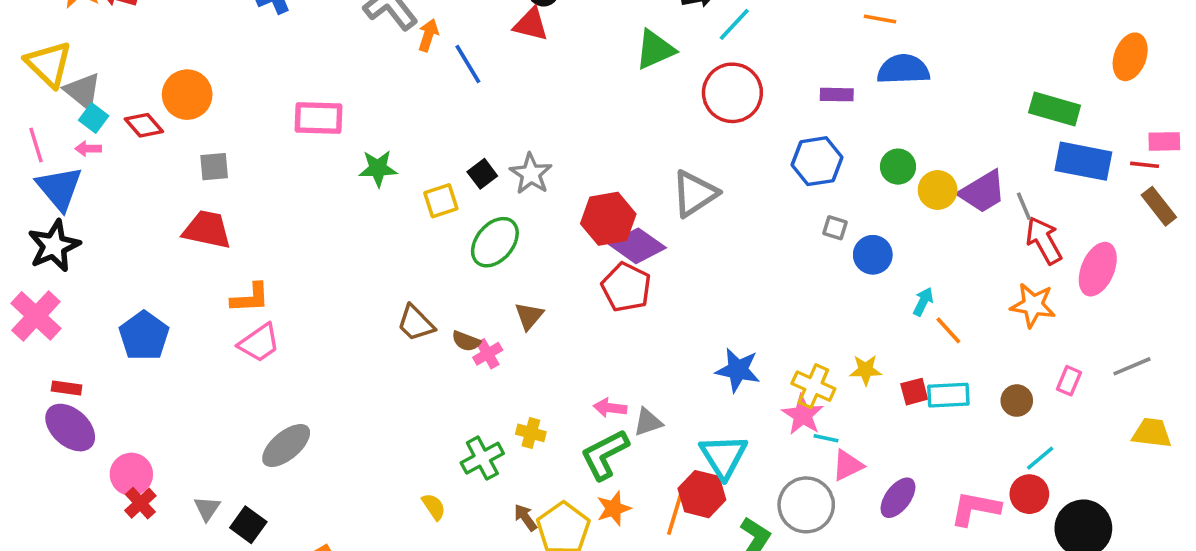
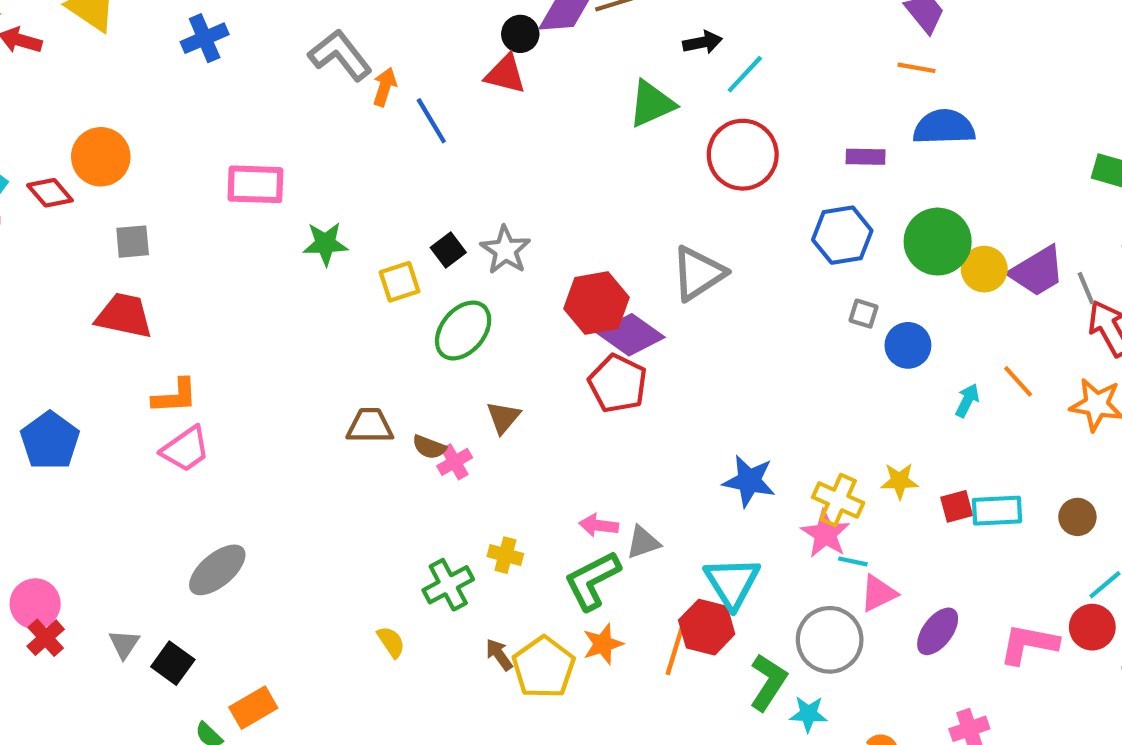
green circle: (898, 167) -> (938, 242), size x1.6
brown trapezoid: (416, 323) -> (370, 426), turned 135
orange line: (948, 330) -> (1018, 381), moved

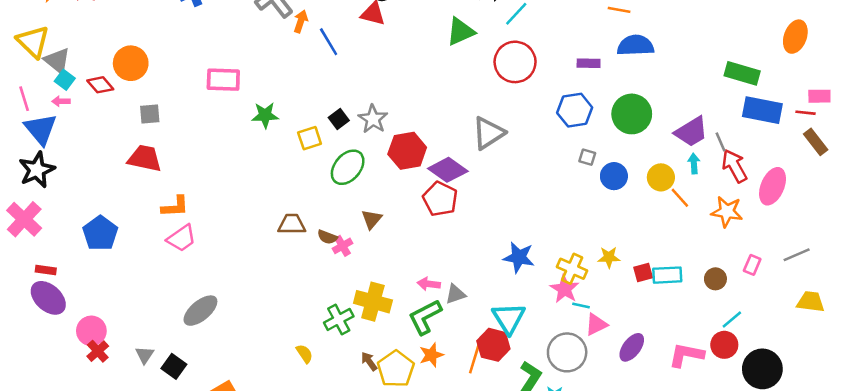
yellow circle: (984, 269) -> (661, 177), moved
red hexagon: (597, 303) -> (407, 151), moved
cyan arrow: (967, 400) -> (694, 163), moved, turned -30
yellow cross: (505, 555) -> (373, 302), size x1.8

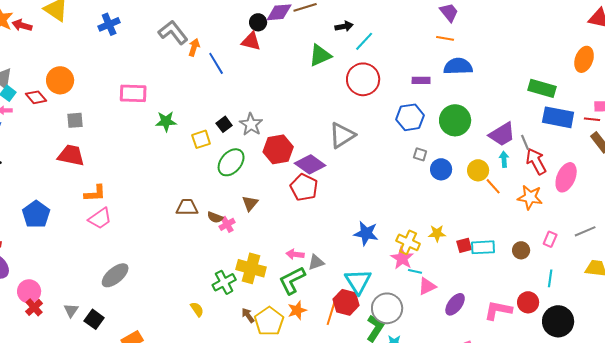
cyan line: (732, 319) -> (550, 278), moved, turned -42
gray circle: (567, 352) -> (387, 308), moved

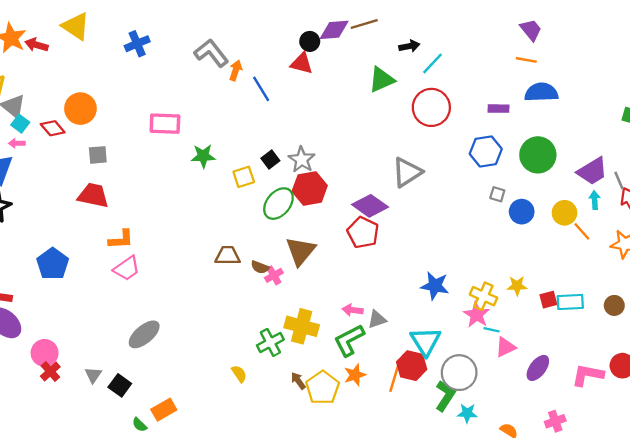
red hexagon: (278, 149) -> (310, 188), moved
brown triangle: (250, 203) -> (300, 251), size x1.6

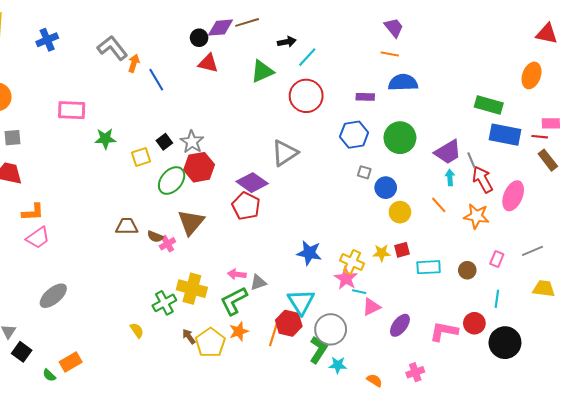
red triangle: (302, 63) -> (208, 63), moved
yellow circle: (565, 213) -> (400, 212), moved
red square: (548, 300) -> (402, 250), moved
black square: (120, 385) -> (22, 352), moved

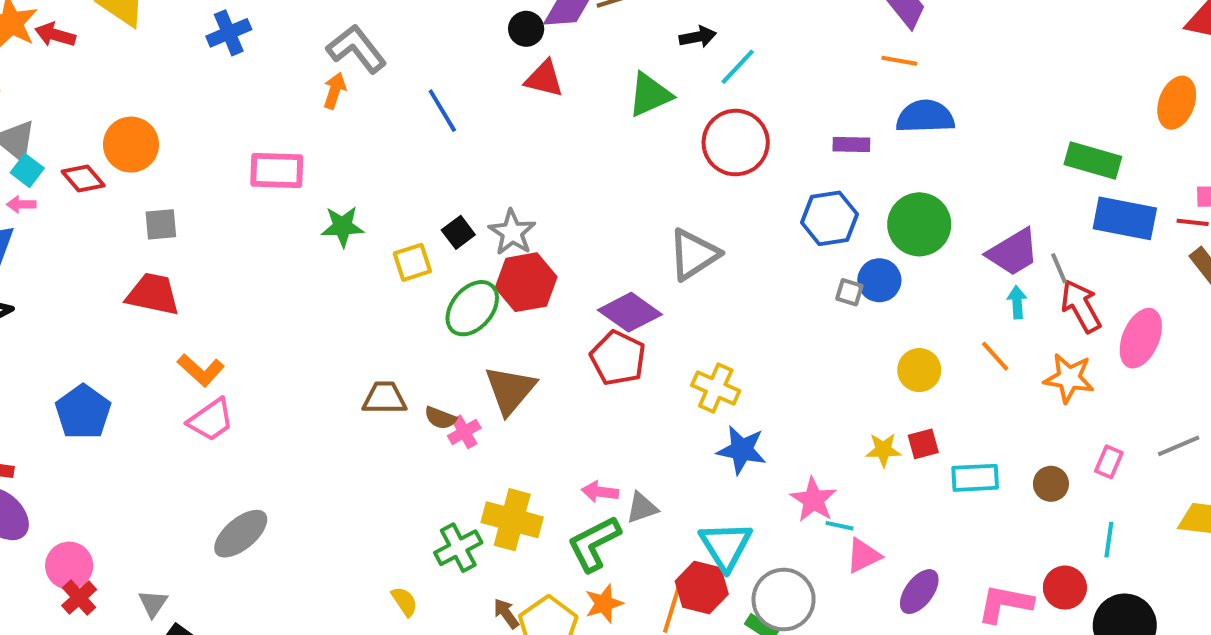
orange arrow: (134, 63) -> (335, 91), moved
blue circle: (386, 188) -> (879, 280), moved
orange L-shape: (33, 212) -> (201, 370), turned 45
yellow cross: (352, 262) -> (716, 388), moved

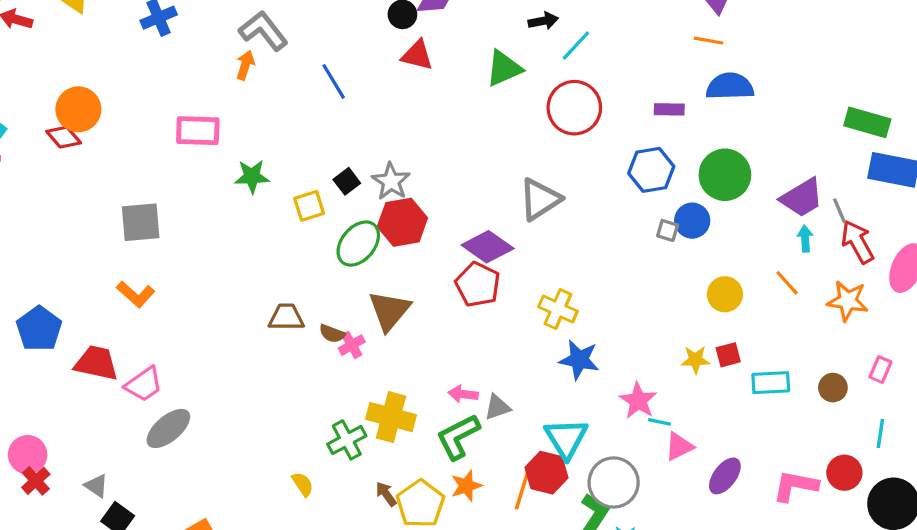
red diamond: (83, 178) -> (64, 137), moved
gray square: (161, 224) -> (141, 222), moved, size x1.5
red trapezoid: (153, 294) -> (96, 363), moved
pink trapezoid: (211, 420) -> (144, 384), moved
gray triangle: (153, 604) -> (96, 486), turned -30

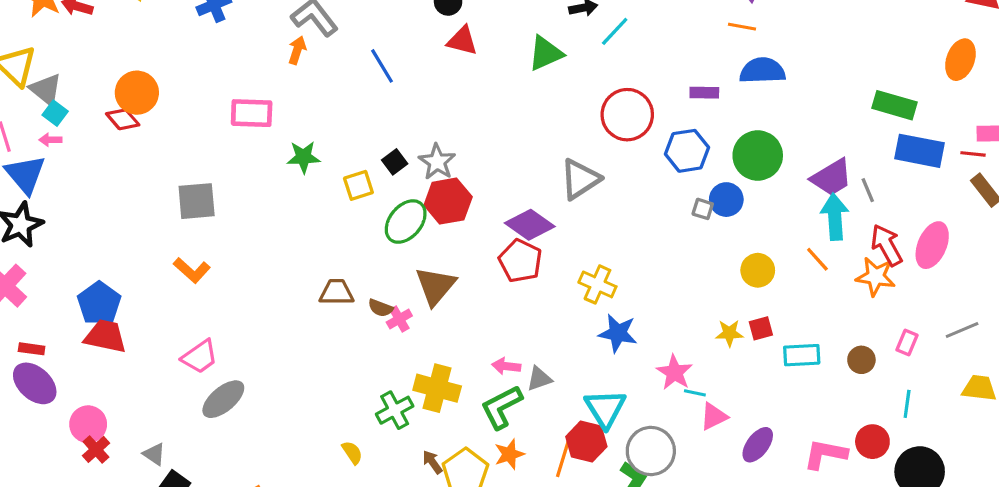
red circle: (574, 108) -> (627, 115), moved
cyan arrow: (805, 239) -> (835, 217), size x1.8
red arrow: (857, 242) -> (887, 245), moved
red trapezoid: (96, 363) -> (105, 336), moved

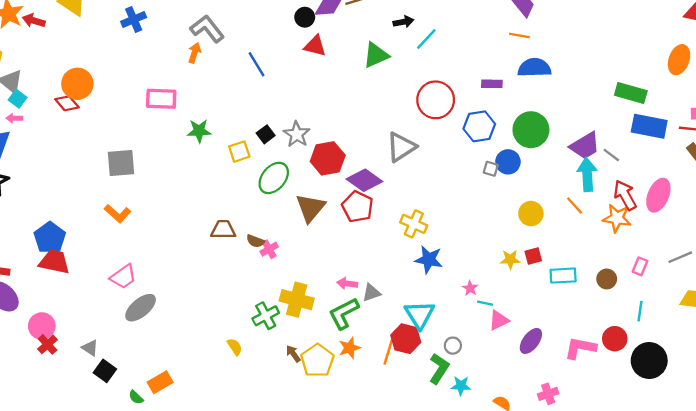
gray line: (868, 190) -> (611, 155), turned -30
red hexagon: (448, 201) -> (328, 158), moved
brown triangle: (435, 286) -> (310, 208), moved
pink star: (674, 372) -> (470, 288), size x0.6
gray circle: (651, 451) -> (453, 346), size x0.5

